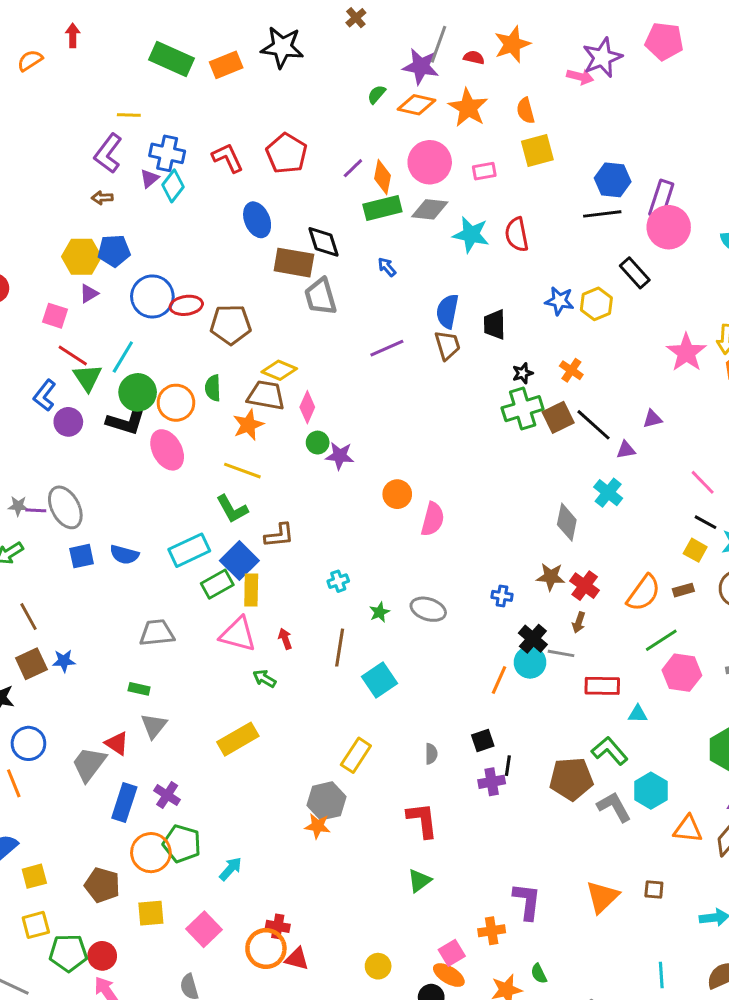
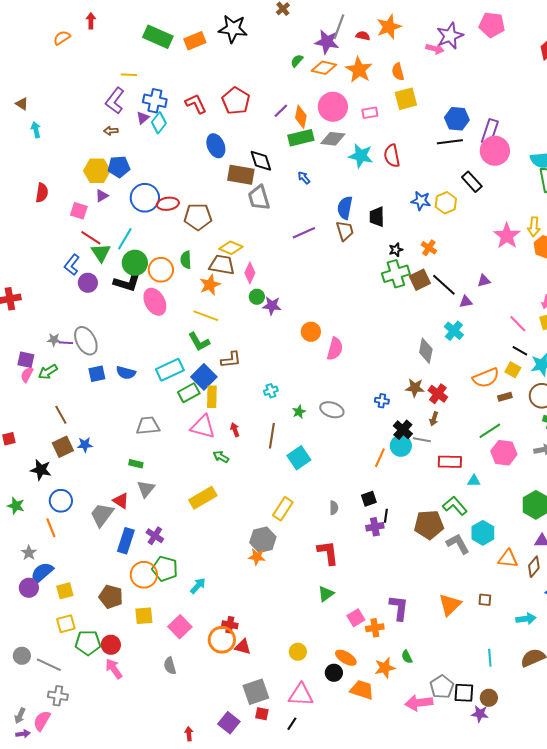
orange semicircle: (644, 593) -> (486, 378), moved, turned 32
pink square: (452, 953) -> (356, 618), moved

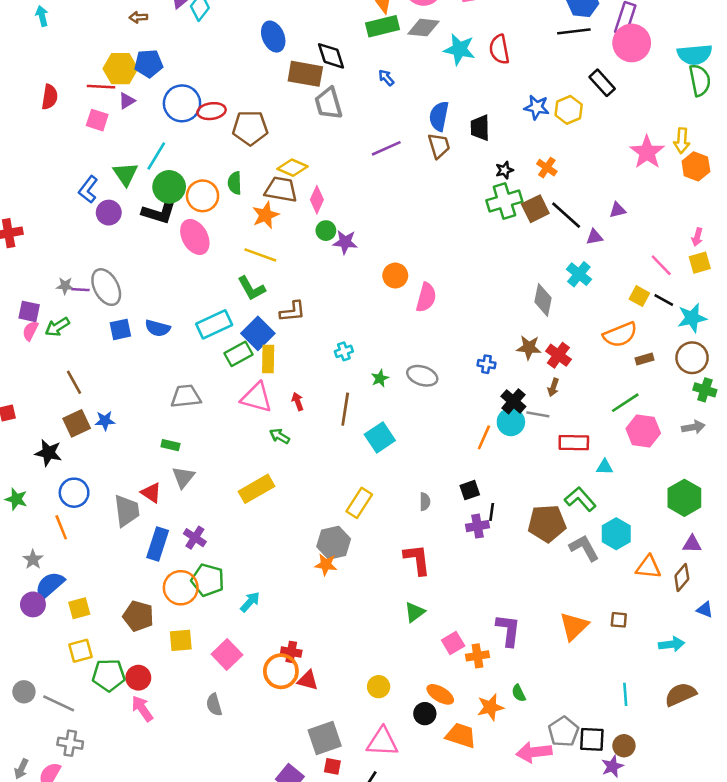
red line: (91, 238) -> (101, 87), moved, turned -30
yellow square: (513, 370) -> (639, 296), moved
gray trapezoid: (102, 515) -> (127, 511), turned 136
purple star: (480, 714) -> (612, 766), turned -30

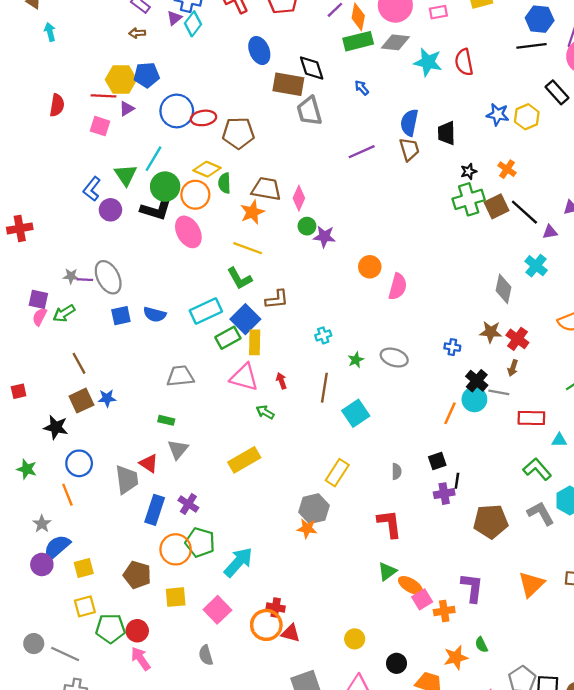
yellow diamond: (292, 168) -> (207, 169), moved
brown pentagon: (547, 523) -> (491, 521), moved
cyan arrow: (250, 602) -> (238, 562), size x1.6
orange ellipse: (440, 694) -> (410, 585), moved

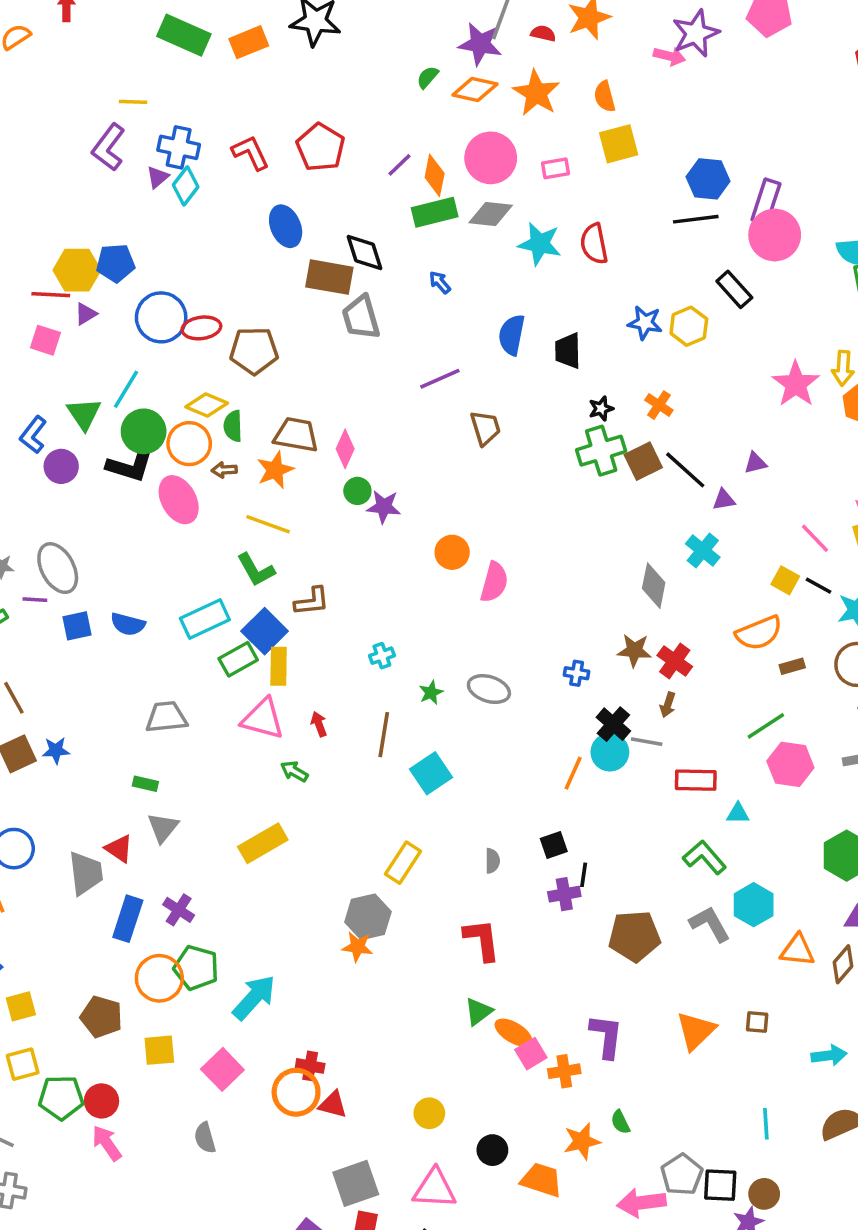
brown arrow: (137, 33) -> (224, 470), moved
brown trapezoid: (409, 149) -> (485, 428), moved
purple line: (85, 280) -> (35, 600), moved

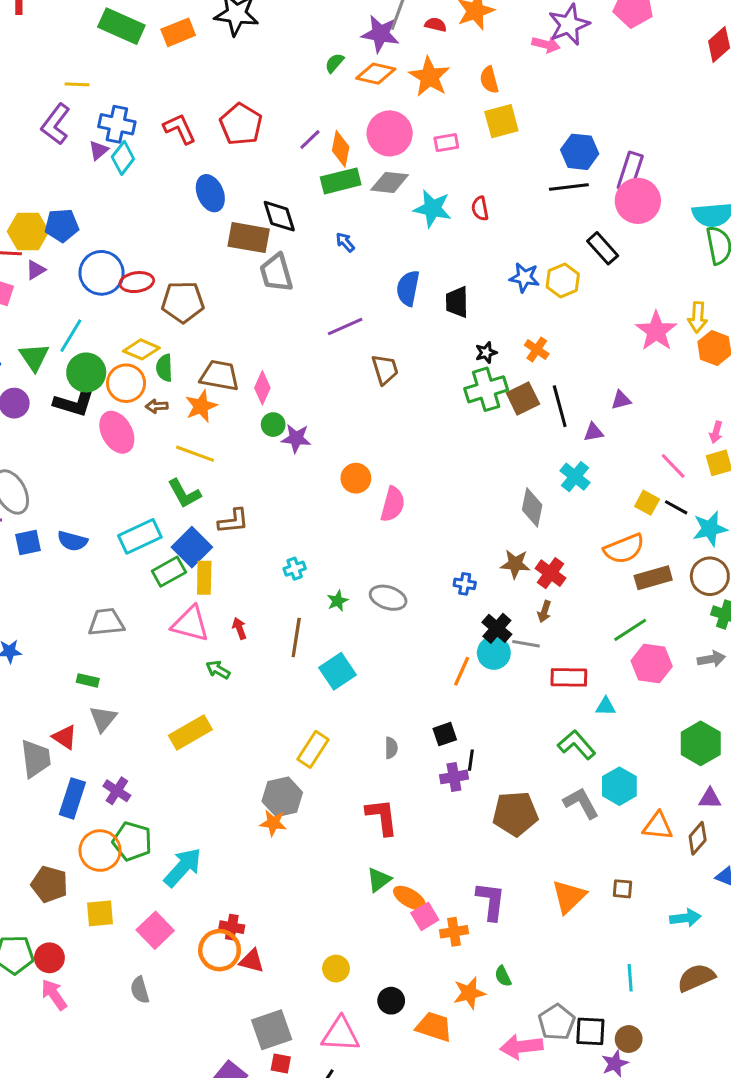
red semicircle: (594, 244) -> (480, 208), size x0.7
black line: (685, 470) -> (560, 406), turned 33
brown rectangle: (792, 666) -> (653, 578), size x1.6

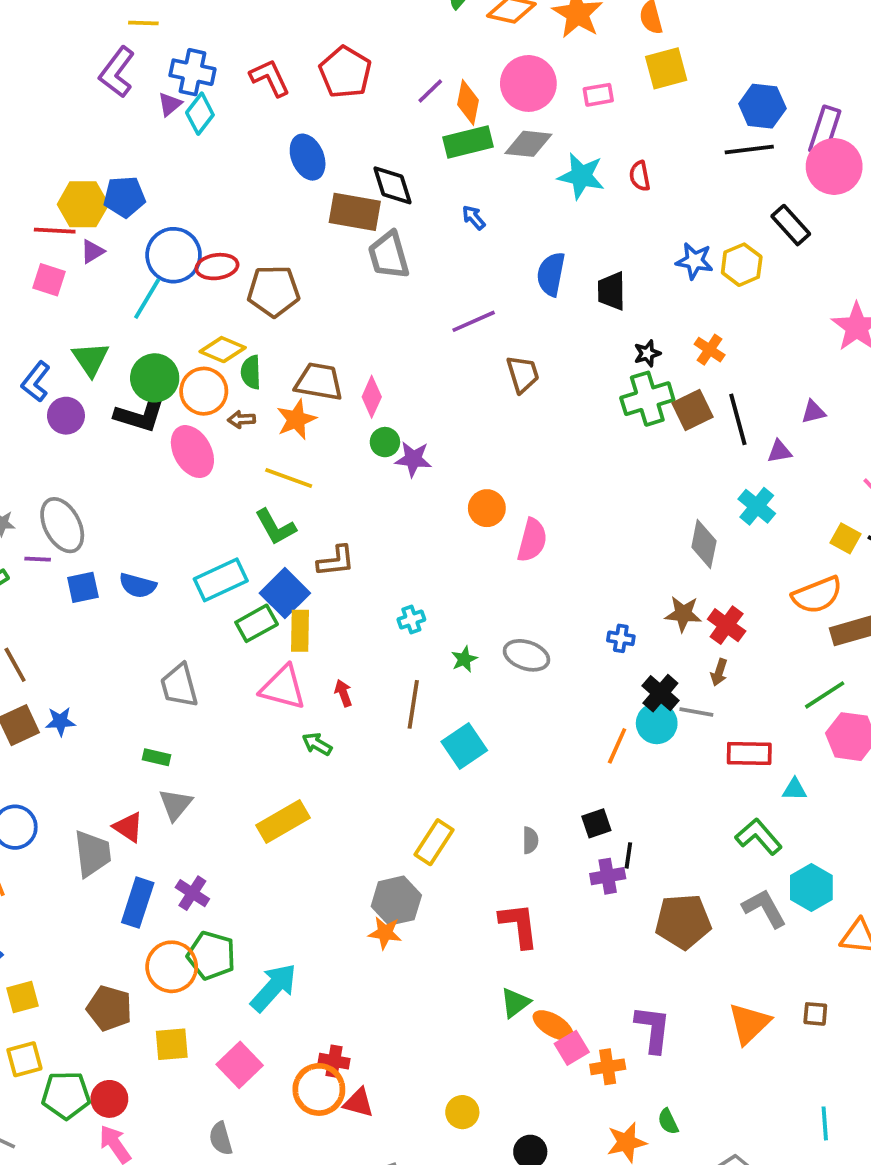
cyan line: (71, 336) -> (147, 299), moved
gray trapezoid: (106, 622) -> (179, 686), turned -99

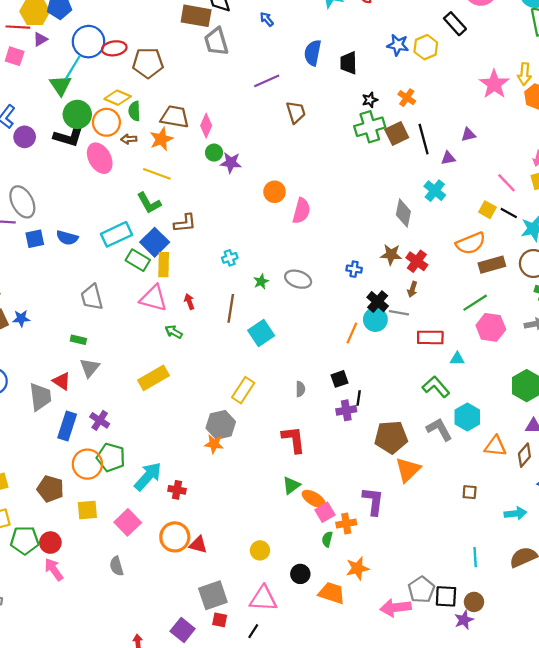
green triangle: (91, 359) -> (60, 85), moved
green rectangle: (257, 623) -> (138, 260), turned 60
orange triangle: (749, 1023) -> (408, 470), moved
red cross: (334, 1061) -> (177, 490), moved
green semicircle: (668, 1122) -> (327, 539), moved, turned 40

